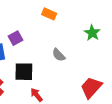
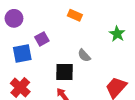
black square: (24, 72) -> (65, 72), moved

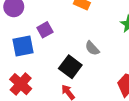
black square: (65, 72) -> (70, 67), turned 36

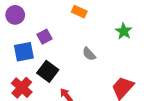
black square: (70, 67) -> (48, 71), moved

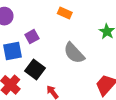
gray semicircle: (89, 54) -> (74, 53), size x1.6

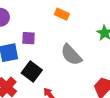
purple square: (32, 37) -> (29, 38), turned 32

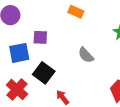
gray semicircle: (71, 55) -> (86, 55), size x0.7

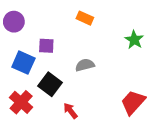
blue square: (19, 53) -> (23, 63), turned 35
gray semicircle: (86, 55) -> (85, 65), moved, turned 119

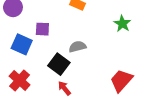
black square: (50, 84) -> (59, 64), moved

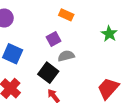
purple square: (42, 29) -> (54, 39), moved, turned -32

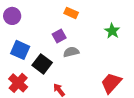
black square: (48, 73) -> (42, 64), moved

